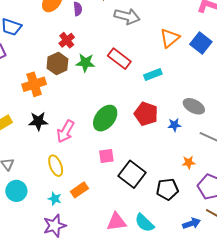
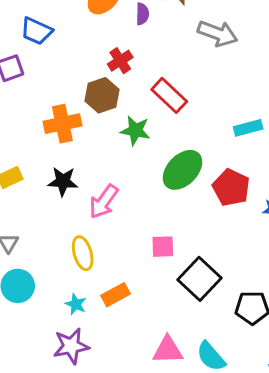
red rectangle: (119, 59) -> (169, 95), moved
green star: (85, 63) -> (135, 130), moved
green ellipse: (105, 118) -> (182, 170), moved

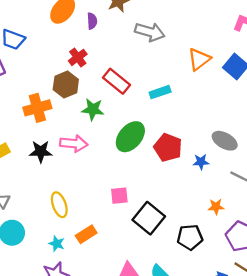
cyan rectangle: (248, 128) -> (160, 92), moved
pink arrow: (104, 202) -> (74, 143), moved, turned -116

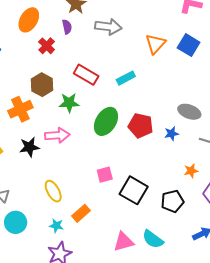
purple semicircle: (92, 21) -> (67, 27), moved
red cross: (78, 57) -> (47, 46), moved

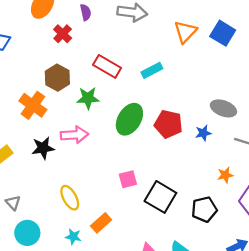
orange cross: (20, 109) -> (33, 105), turned -30

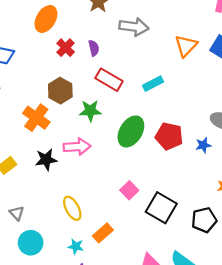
purple semicircle: (86, 12) -> (94, 48), moved
pink square: (128, 179) -> (129, 190), turned -30

